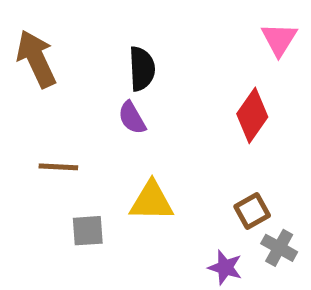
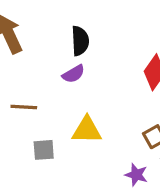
purple semicircle: (132, 118) -> (73, 74), turned -90

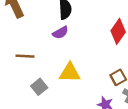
gray square: (44, 150) -> (39, 87), turned -35

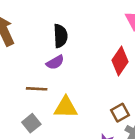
brown line: (25, 56) -> (37, 89), moved

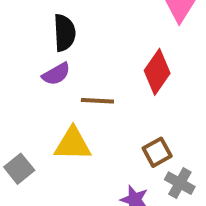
brown line: (37, 89) -> (97, 101), moved

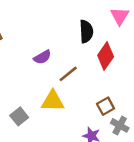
black semicircle: (64, 33) -> (86, 31), moved
brown line: (97, 101) -> (68, 74), turned -42

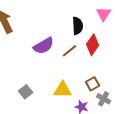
purple semicircle: (42, 57) -> (44, 46), size x1.5
brown line: (68, 74) -> (70, 51), moved
yellow triangle: (53, 101) -> (63, 90), moved

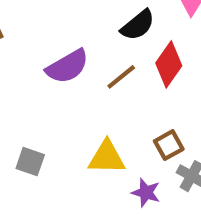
black semicircle: (78, 26) -> (138, 25), turned 54
gray square: (26, 92) -> (30, 162), turned -32

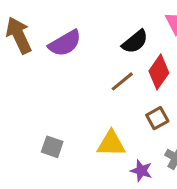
purple semicircle: (67, 66) -> (65, 43), moved
brown square: (169, 145) -> (157, 118), moved

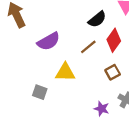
purple semicircle: (65, 43) -> (49, 41), moved
yellow triangle: (111, 144) -> (65, 72), moved

